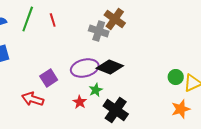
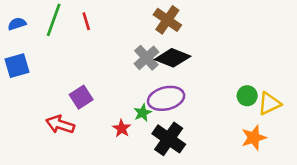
gray cross: (99, 31) -> (146, 58), moved, turned 30
black diamond: (110, 67) -> (173, 58), moved
purple ellipse: (85, 68) -> (166, 98), moved

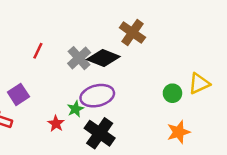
brown cross: (167, 20) -> (132, 33), moved
red line: (86, 21) -> (38, 51), moved, turned 42
yellow triangle: (269, 104) -> (199, 84), moved

